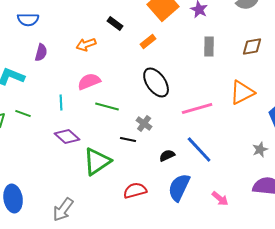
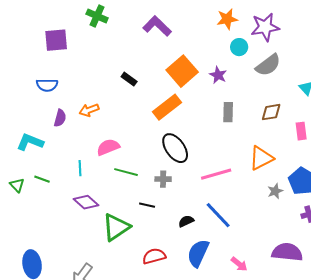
black rectangle: (115, 23) -> (129, 79), moved
orange rectangle: (148, 41) -> (167, 107), size x1.8
orange arrow: (86, 44) -> (89, 110), moved
gray cross: (144, 123) -> (163, 179), moved, turned -35
gray star: (260, 149) -> (275, 191), moved

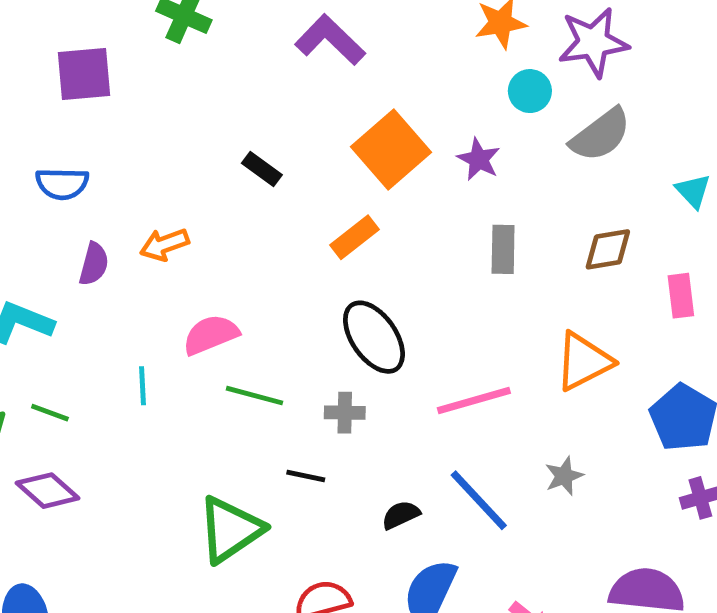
orange rectangle: (167, 107) -> (354, 237), size x0.7
gray star: (275, 191) -> (564, 476), moved
purple diamond: (86, 202) -> (48, 491), moved

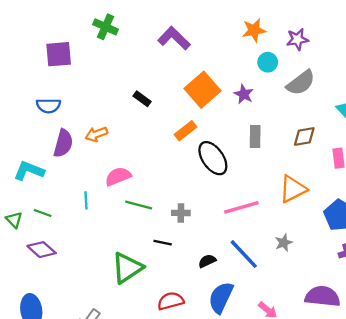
purple star: (593, 42) -> (297, 39), size x0.7
purple semicircle: (94, 264) -> (63, 143), size x1.4
black ellipse: (374, 337) -> (213, 158), moved

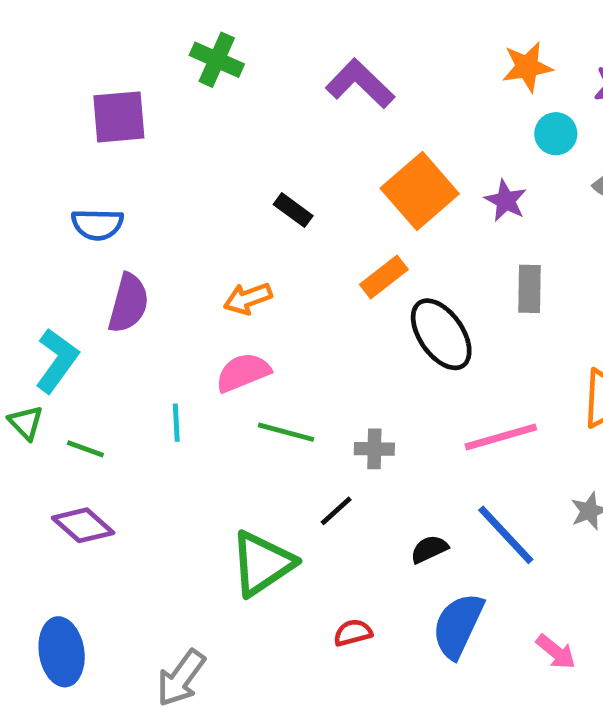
orange arrow: (96, 134) -> (248, 298), moved
cyan L-shape: (29, 171) -> (57, 361), turned 104
green triangle: (14, 220) -> (26, 423), moved
black line: (163, 243) -> (336, 511), turned -54
red semicircle: (171, 301) -> (353, 633), size x0.7

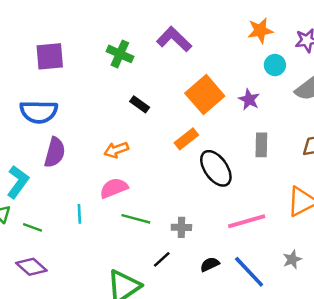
green cross: (217, 60) -> (120, 54), moved
blue semicircle: (97, 224) -> (39, 112), size x1.4
black semicircle: (429, 549) -> (210, 264), moved

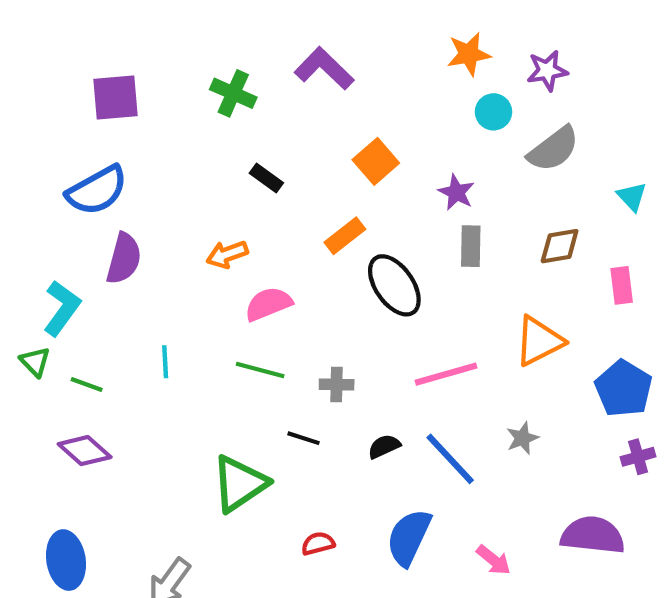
orange square: (205, 95) -> (376, 161), size x0.7
purple star: (249, 99) -> (456, 192), moved
blue semicircle: (39, 112) -> (97, 190), turned -30
pink semicircle: (114, 188) -> (268, 304), moved
black line: (162, 259) -> (303, 438), turned 60

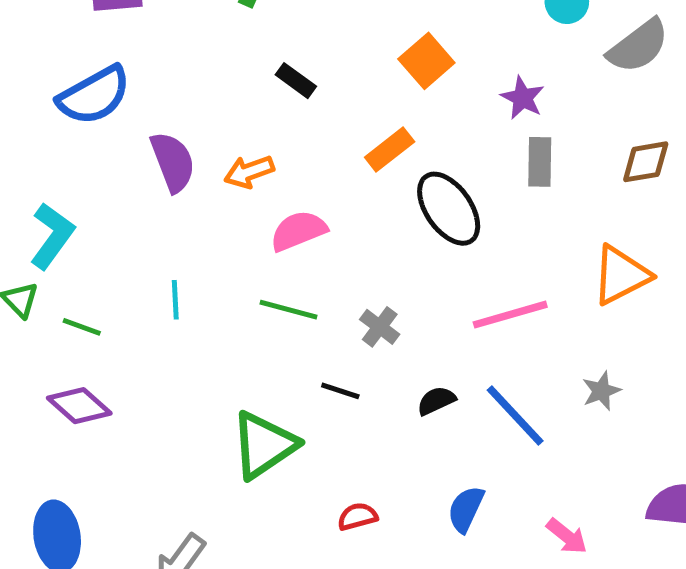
purple semicircle: (124, 259) -> (173, 162), moved, turned -36
gray cross: (337, 384) -> (380, 327), turned 36
blue semicircle: (409, 537) -> (466, 509), size x0.7

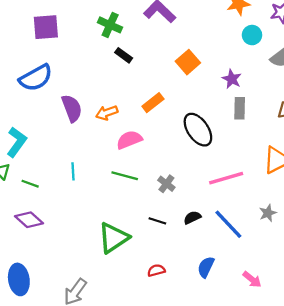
black rectangle: (296, 81) -> (124, 55), moved
orange rectangle: (390, 150) -> (153, 103), moved
black line: (340, 391) -> (157, 221), moved

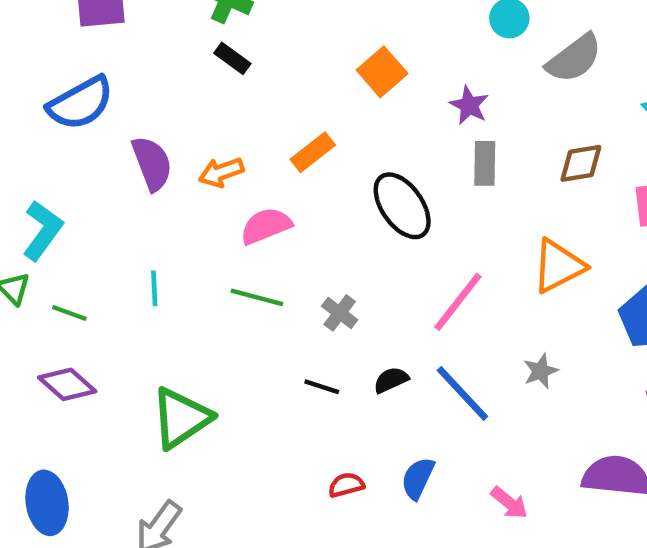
black rectangle: (124, 55) -> (232, 58), moved
pink line: (226, 178) -> (458, 302), turned -36
green triangle: (113, 238) -> (181, 418), moved
red semicircle: (156, 270) -> (346, 485), moved

